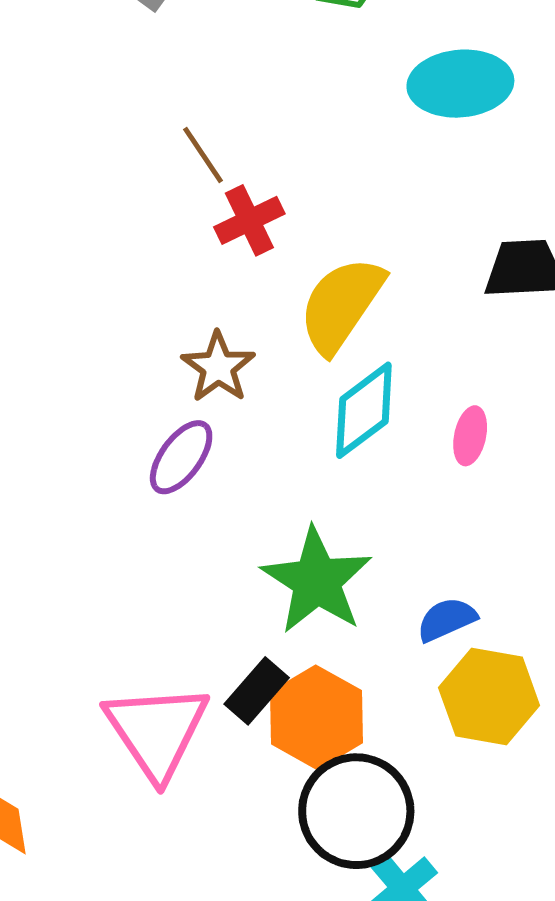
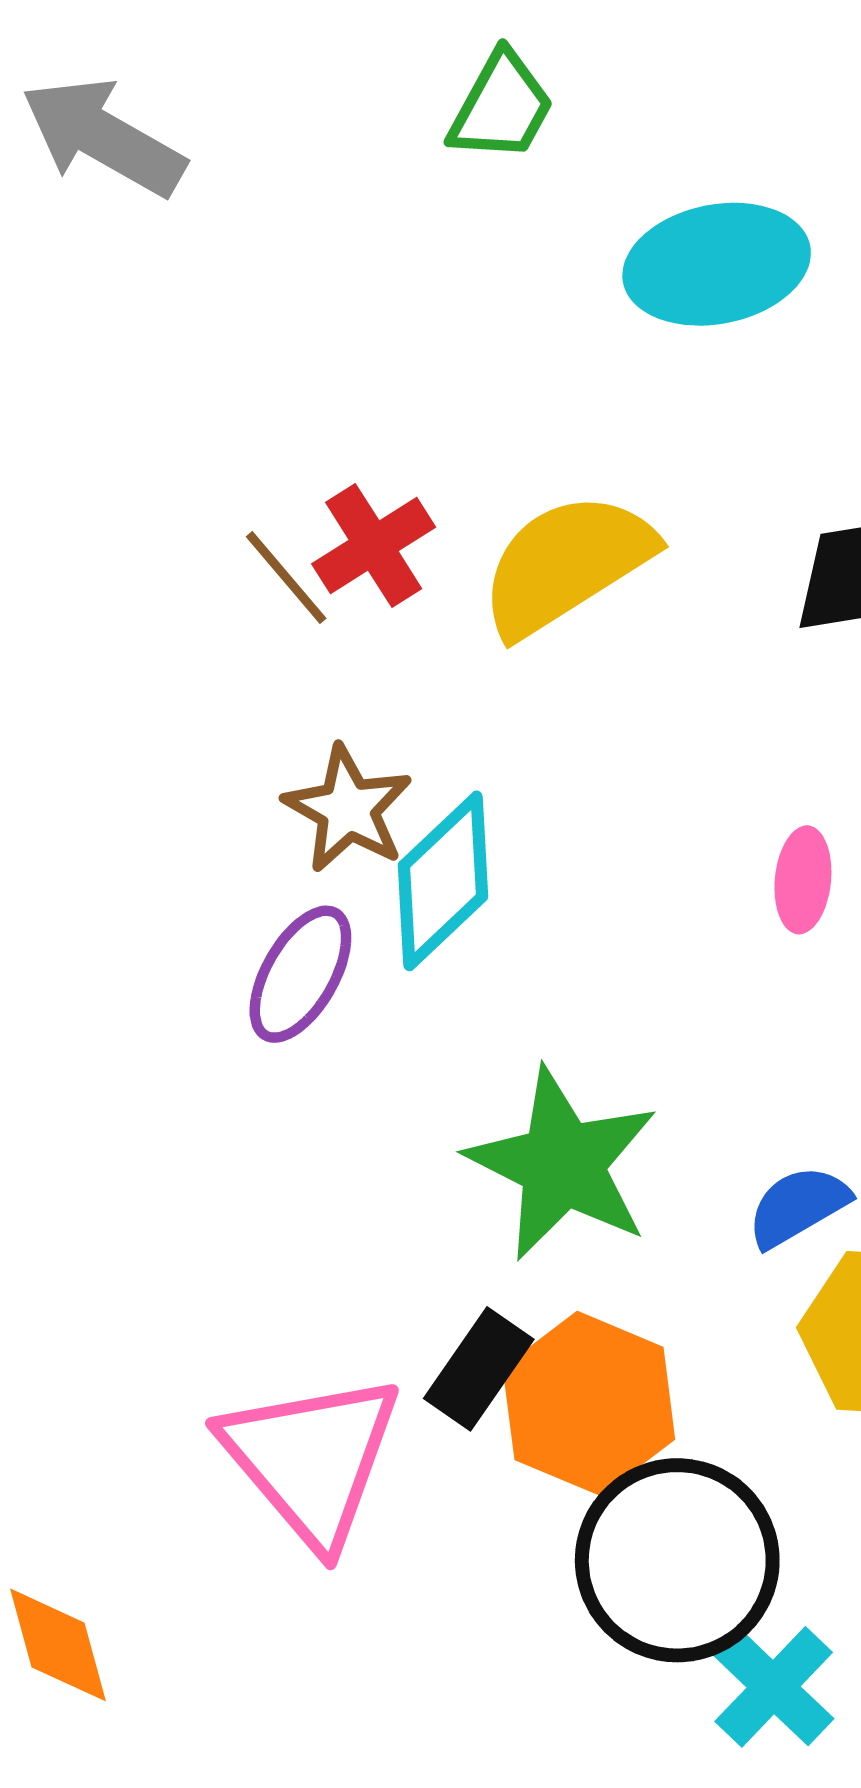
brown line: (203, 155) -> (286, 577), moved
yellow semicircle: (341, 305) -> (566, 564), moved, turned 30
cyan diamond: (364, 410) -> (443, 881), moved

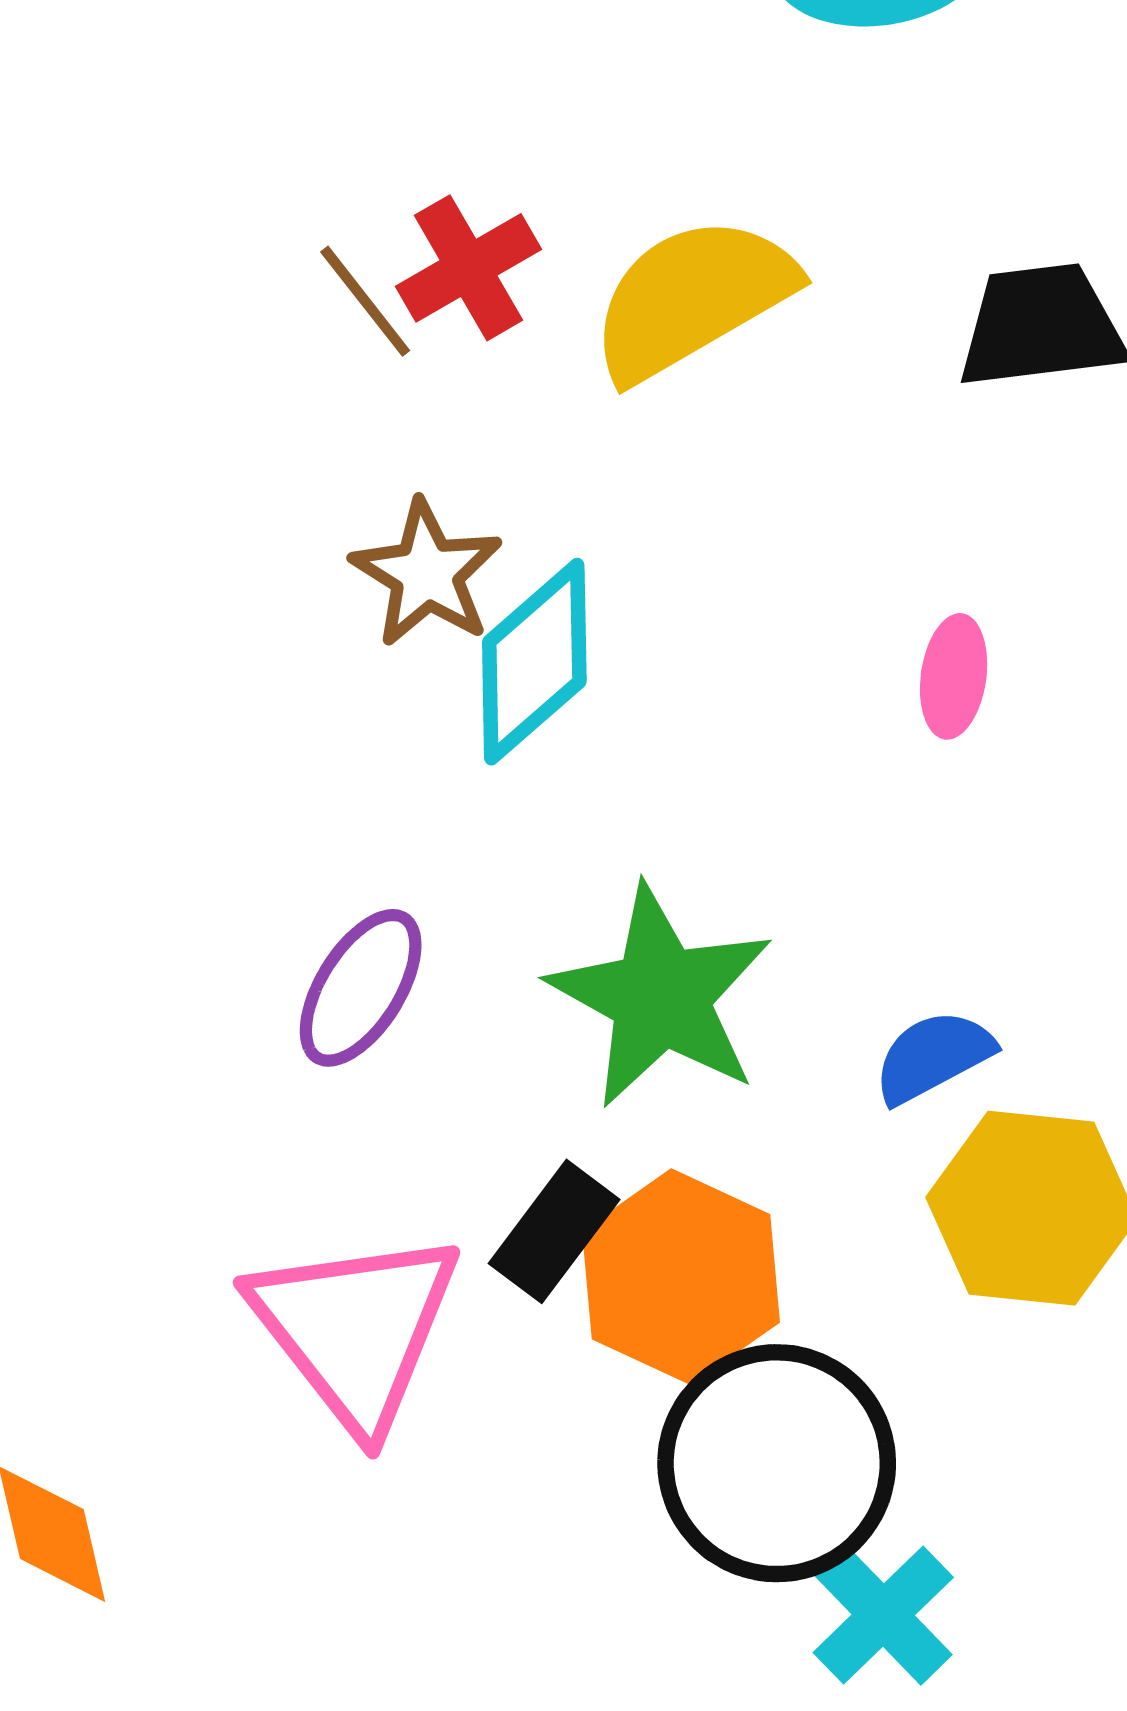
purple ellipse: (300, 974) -> (361, 988), moved

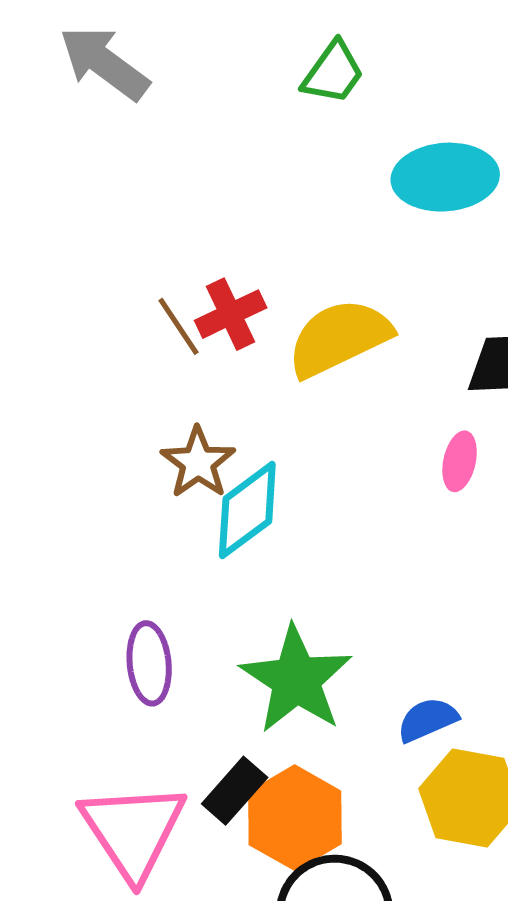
pink ellipse: (954, 676) -> (460, 461), moved
purple ellipse: (361, 988) -> (149, 663), turned -42

